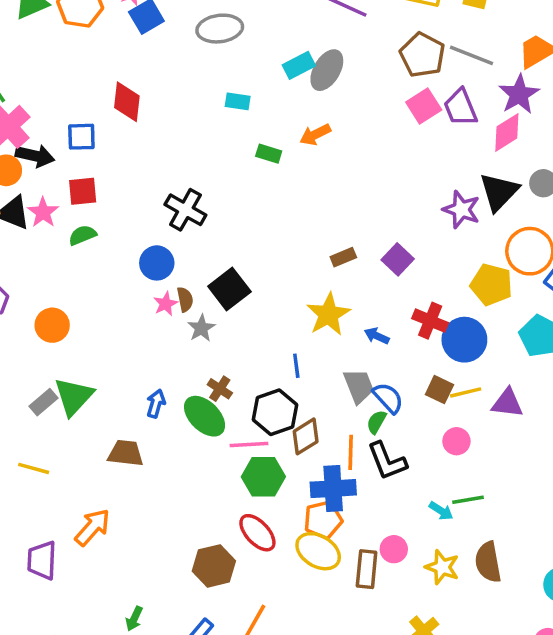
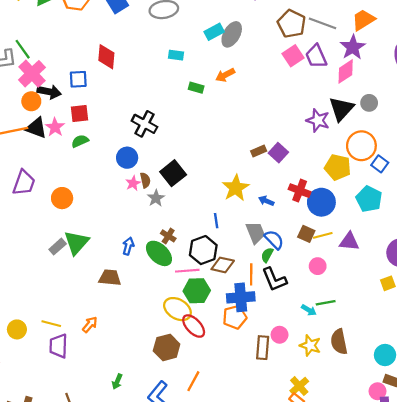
brown rectangle: (343, 257) -> (259, 151), moved
brown diamond: (306, 436) -> (223, 265), turned 45
yellow line: (34, 468) -> (51, 324), moved
orange arrow: (93, 527) -> (90, 325), size x0.7
yellow ellipse: (318, 551) -> (177, 309), moved

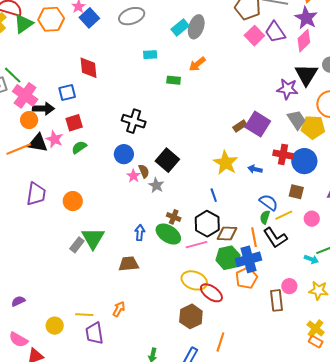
purple square: (278, 153) -> (258, 124), size x1.4
gray trapezoid: (256, 233) -> (297, 120), moved
yellow line: (323, 235) -> (284, 215), moved
green hexagon: (197, 291) -> (228, 258), moved

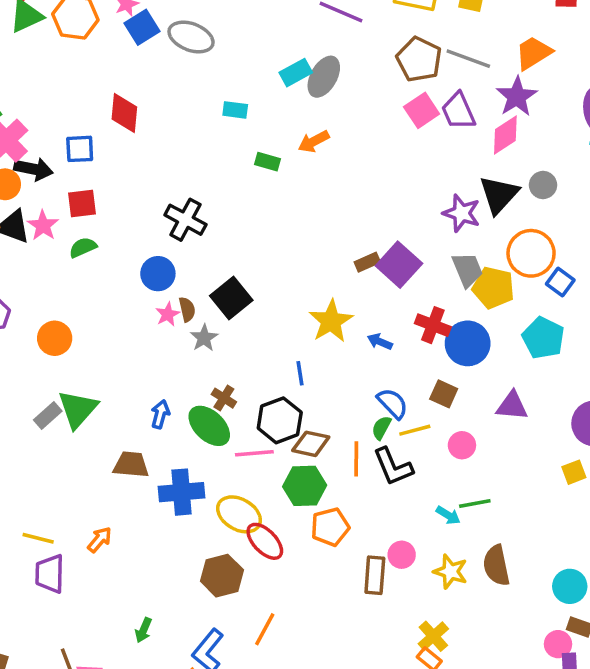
gray ellipse: (132, 16) -> (191, 37), moved, turned 30
blue cross: (248, 259) -> (181, 492), moved

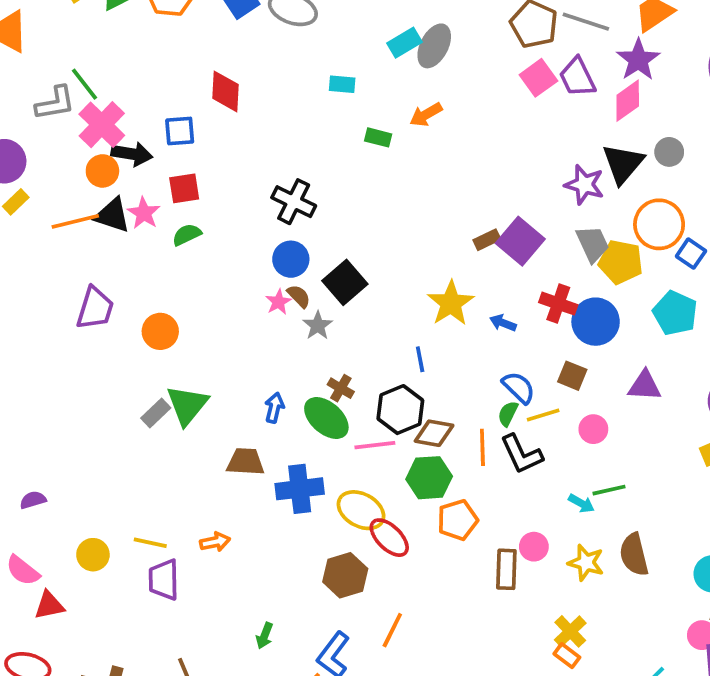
blue circle: (158, 274) -> (291, 259), moved
brown semicircle: (187, 309) -> (299, 296), turned -30
orange arrow: (100, 540) -> (215, 542), turned 40

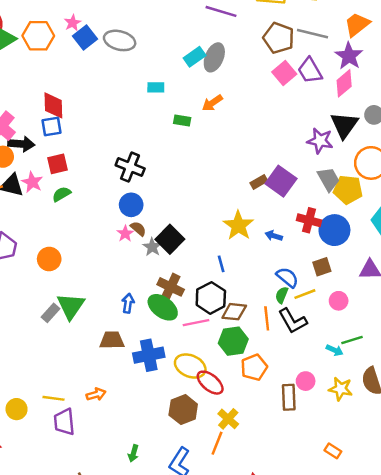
red diamond: (225, 91) -> (53, 105), moved
black square: (345, 282) -> (170, 239), moved
brown square: (572, 376) -> (322, 267), turned -36
brown cross: (341, 388) -> (171, 287), size x1.5
yellow cross: (570, 631) -> (228, 419), moved

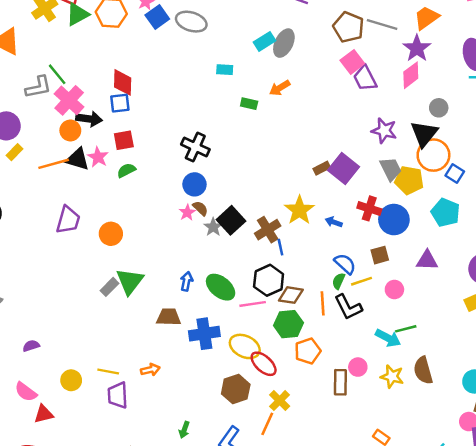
purple trapezoid: (310, 71) -> (365, 78), moved
black triangle: (344, 125) -> (424, 134), moved
brown cross: (171, 287) -> (268, 230), moved, turned 30
cyan arrow: (335, 350) -> (388, 338), size x1.5

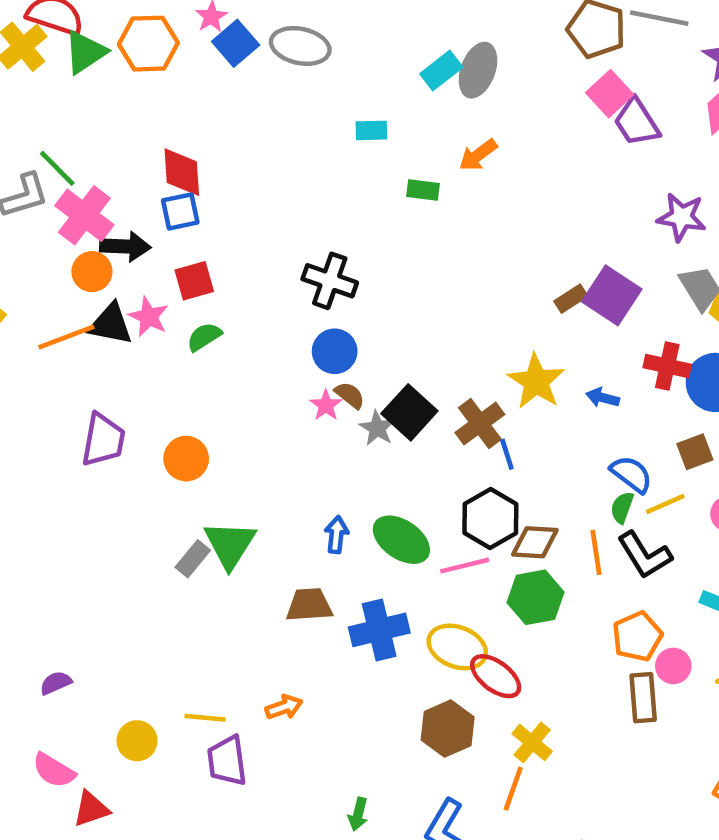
orange pentagon: (308, 351) -> (637, 636), moved

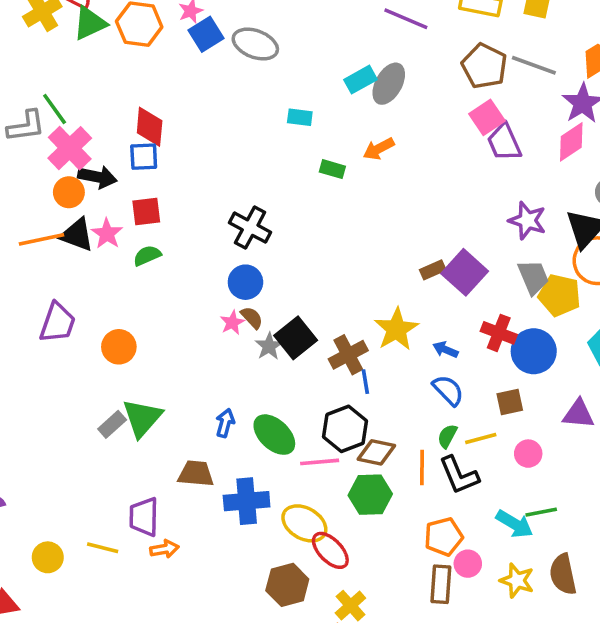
blue semicircle: (631, 474) -> (448, 390), moved
purple trapezoid: (227, 761) -> (144, 517), moved

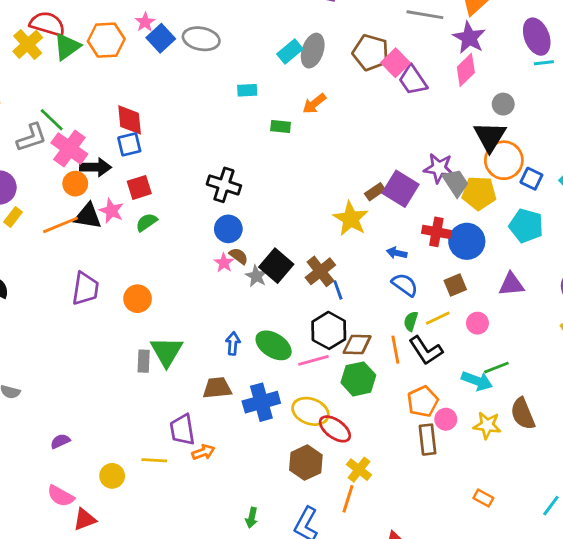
brown pentagon: (484, 66) -> (371, 53), moved
purple star: (527, 220) -> (439, 168), moved
yellow star: (396, 329) -> (351, 219), moved
gray rectangle: (112, 424) -> (144, 361), turned -35

